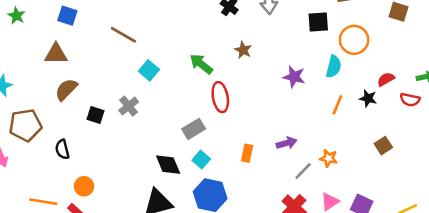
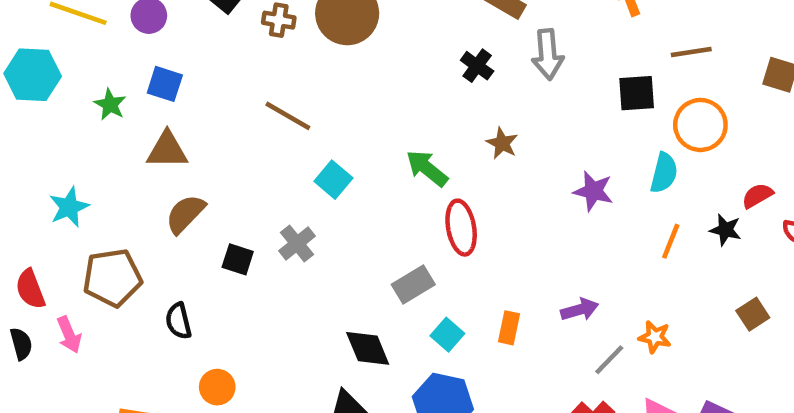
green star: (17, 16) -> (110, 104), moved
blue square: (67, 16) -> (165, 84), moved
cyan square: (201, 160) -> (447, 335), moved

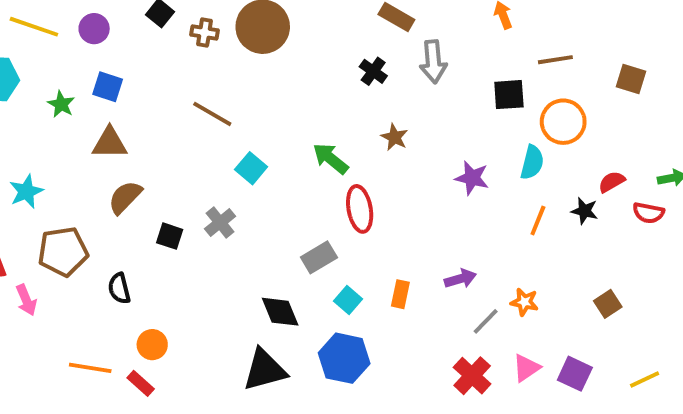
brown square: (753, 314) -> (608, 304), moved

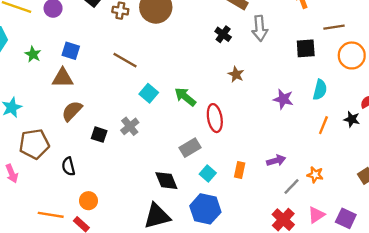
blue square: (108, 87) -> (71, 51), moved
orange circle: (563, 122) -> (352, 55), moved
green arrow: (331, 159) -> (185, 97), moved

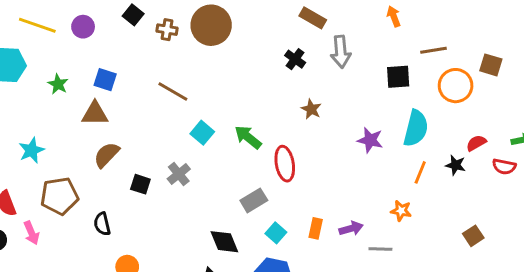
cyan semicircle: (320, 90) -> (416, 128), size x1.4
purple arrow: (276, 161) -> (351, 228), moved
orange star: (315, 175) -> (401, 211), moved
gray line: (292, 187) -> (380, 249), turned 48

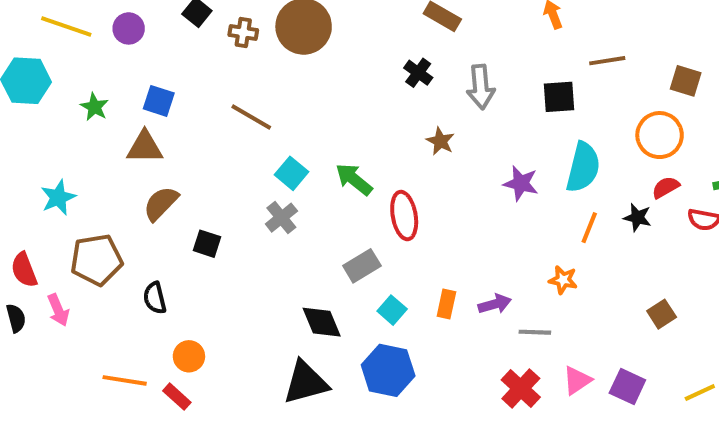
gray arrow: (341, 52) -> (481, 87), moved
orange circle: (456, 86) -> (660, 135), moved
gray cross: (179, 174) -> (281, 218), moved

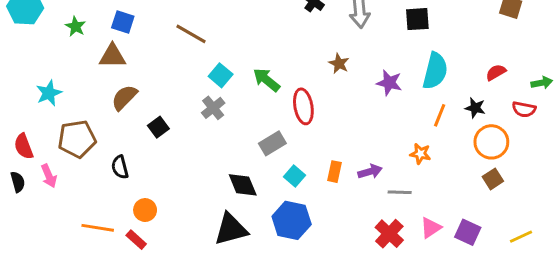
orange circle: (660, 135) -> (491, 142), moved
brown star: (440, 141) -> (339, 63), moved
red semicircle: (666, 187) -> (496, 72), moved
black square: (207, 244) -> (158, 127), turned 36

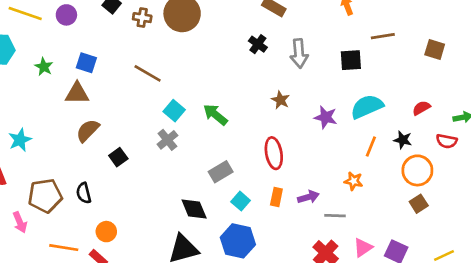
cyan semicircle: (435, 71) -> (367, 107), turned -128
cyan star: (49, 93) -> (20, 140), moved
red ellipse: (303, 106) -> (274, 153), moved
brown pentagon: (77, 139) -> (45, 196), moved
pink arrow: (49, 176) -> (20, 222), moved

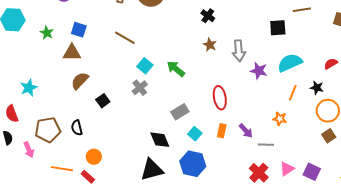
gray arrow: (299, 53) -> (239, 51), moved
brown star: (280, 100) -> (210, 45), moved
purple arrow: (308, 197) -> (246, 131), turned 63

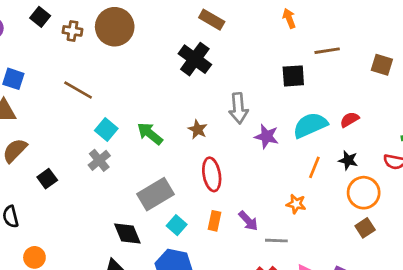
black cross: (208, 16) -> (195, 59), size x1.6
brown star: (210, 45) -> (198, 129), moved
red semicircle: (331, 64) -> (350, 120), moved
gray rectangle: (180, 112) -> (155, 194), size x1.4

